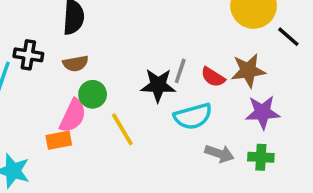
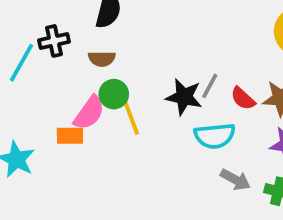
black cross: (28, 55) -> (54, 41), turned -32
yellow line: (122, 129) -> (131, 117), moved

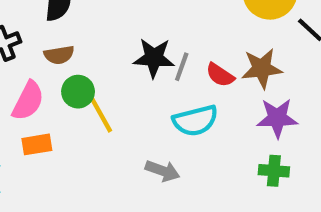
black star: (184, 97) -> (154, 58), moved
pink semicircle: (89, 113) -> (28, 101), moved
gray arrow: (235, 180) -> (162, 171), moved

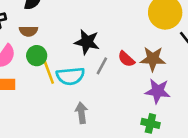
gray line: (182, 67) -> (102, 66), moved
cyan semicircle: (195, 121) -> (70, 76), moved
gray arrow: (162, 171) -> (81, 113), turned -126

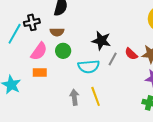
yellow line: (48, 71) -> (96, 96), moved
gray arrow: (81, 113) -> (74, 97), moved

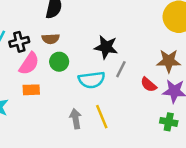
black cross: (32, 22) -> (19, 42), moved
red semicircle: (131, 54) -> (149, 85), moved

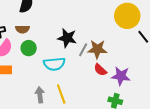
brown star: (169, 61) -> (97, 49), moved
gray line: (121, 69) -> (83, 50), moved

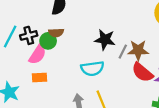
green circle: (29, 48) -> (48, 41), moved
red semicircle: (100, 70) -> (142, 72), size x1.5

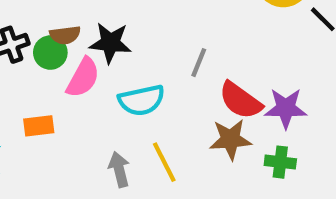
black star: (105, 40) -> (110, 43), moved
brown star: (138, 50) -> (230, 139), moved
pink semicircle: (37, 54) -> (83, 78), moved

